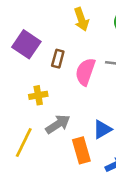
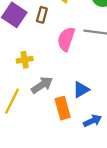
brown rectangle: (58, 59) -> (42, 15), moved

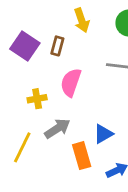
pink semicircle: (66, 39) -> (71, 82), moved

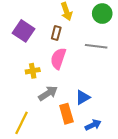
brown rectangle: (57, 46) -> (56, 33), moved
yellow line: (22, 147) -> (21, 123), moved

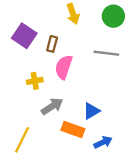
brown rectangle: (56, 33) -> (52, 44), moved
orange rectangle: (66, 114) -> (73, 130), turned -54

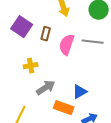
pink semicircle: (64, 67) -> (67, 45), moved

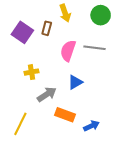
brown rectangle: (46, 34) -> (47, 28), moved
blue triangle: (80, 92) -> (75, 82), moved

